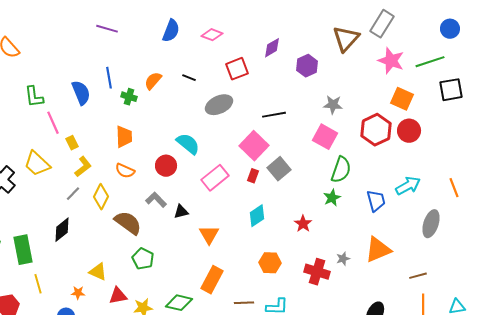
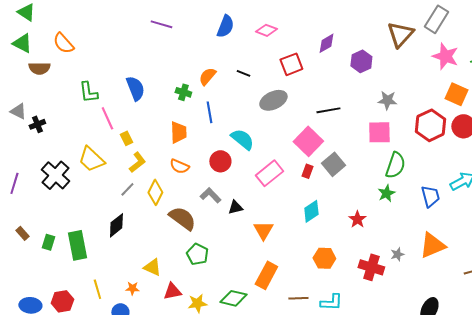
blue line: (109, 78) -> (209, 112), moved
pink square: (325, 137) -> (379, 132), turned -30
yellow line: (38, 284) -> (97, 289), moved

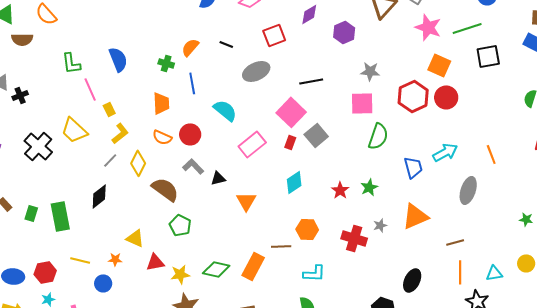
red circle: (220, 161) -> (190, 134), moved
green star: (386, 193) -> (369, 187), moved
orange rectangle: (266, 275) -> (253, 266), moved
yellow line: (97, 289) -> (80, 260), turned -60
brown line: (298, 298) -> (281, 246), moved

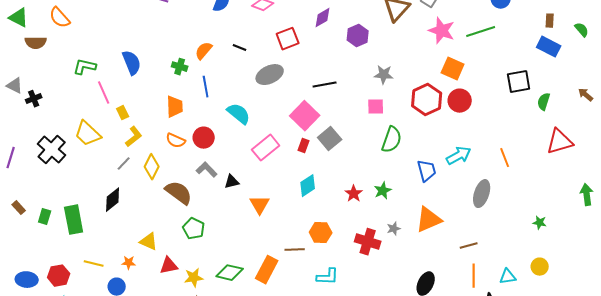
black square: (488, 56) -> (519, 82), moved
green L-shape: (71, 63) -> (85, 67), turned 110
pink square: (362, 103) -> (376, 107), size x0.7

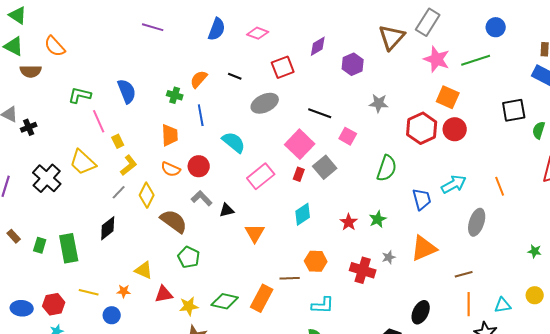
black line: (325, 85) -> (320, 113), turned 30
pink square: (376, 107) -> (348, 136), moved, turned 30

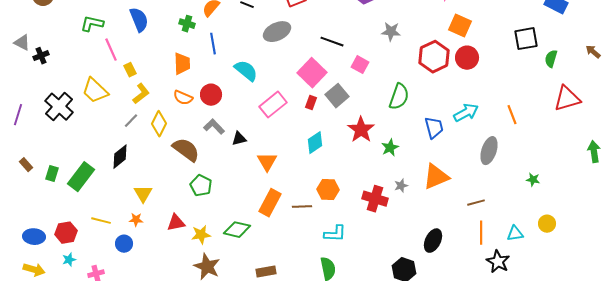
red star: (349, 222) -> (361, 130), moved, size x1.5
green rectangle: (69, 248) -> (81, 177), turned 48
green star: (535, 251) -> (533, 180), moved
yellow triangle: (144, 270) -> (143, 194), moved, turned 36
orange rectangle: (262, 298) -> (270, 203), moved

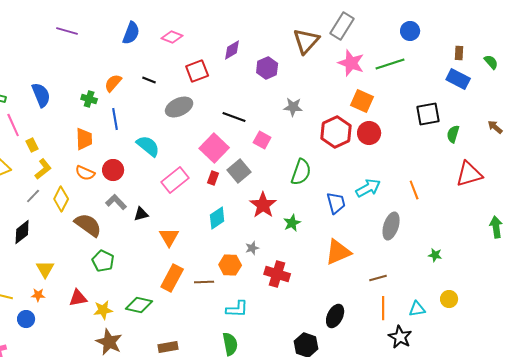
gray star: (401, 186) -> (252, 248), moved

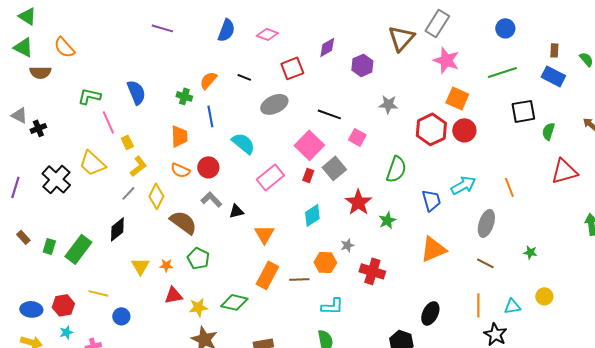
green line: (390, 64) -> (502, 72), moved
brown line: (378, 278) -> (485, 263), moved, turned 42
orange star: (38, 295) -> (166, 265), moved

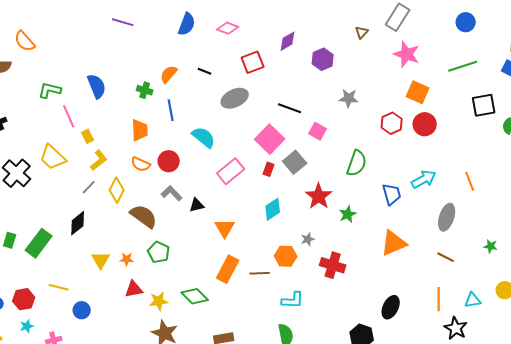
brown triangle: (401, 38) -> (362, 32), size x0.5
red hexagon: (431, 129) -> (392, 123), size x0.7
green diamond: (234, 302) -> (195, 296), turned 32

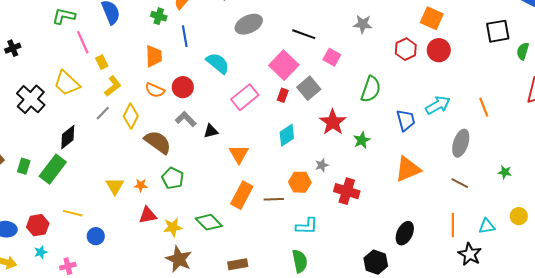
black diamond: (78, 223) -> (68, 137), moved

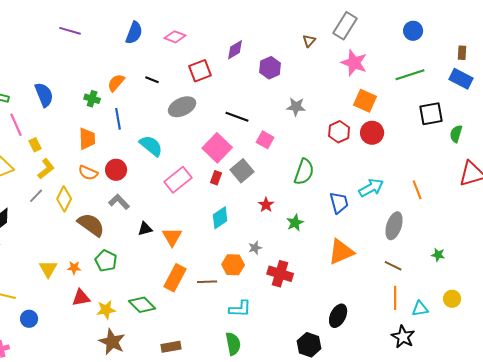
red star: (333, 122) -> (266, 205), size x0.6
black triangle: (211, 131) -> (145, 229), moved
orange line: (453, 225) -> (395, 298), moved

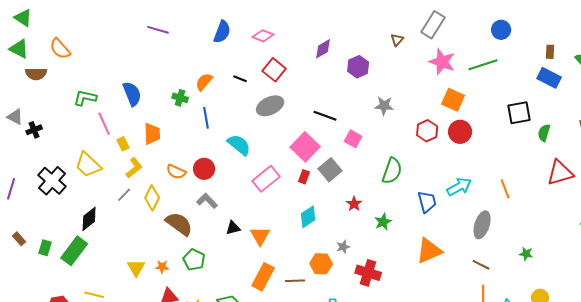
red square: (200, 71) -> (274, 70), moved, turned -30
green line: (410, 75) -> (483, 65), moved
orange trapezoid: (87, 139) -> (152, 134), moved

